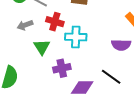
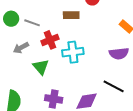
red cross: (55, 22) -> (50, 40), turned -30
purple cross: (62, 68) -> (54, 99), moved, turned 30

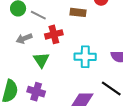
cyan cross: (73, 52) -> (85, 57), moved
purple cross: (54, 99) -> (36, 92), moved

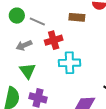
cyan cross: (85, 57) -> (70, 63), moved
green triangle: (41, 60) -> (28, 71), moved

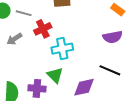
green triangle: (28, 71) -> (55, 75), moved

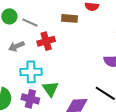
cyan cross: (62, 49) -> (31, 72), moved

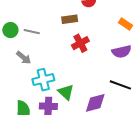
red cross: (46, 41) -> (80, 43), moved
gray arrow: (16, 46) -> (24, 58), turned -105

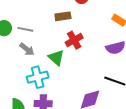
gray arrow: (24, 58) -> (27, 49), moved
green triangle: (66, 92) -> (56, 58), moved

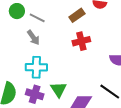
brown rectangle: (63, 16) -> (77, 15), turned -42
green triangle: (56, 58) -> (59, 89), moved

